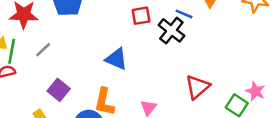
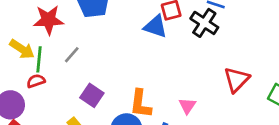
blue triangle: (116, 59) -> (155, 26), moved

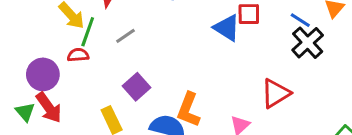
black cross: (204, 23) -> (308, 43), moved
red triangle: (237, 80) -> (276, 93), moved

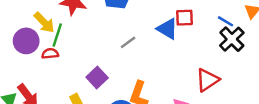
gray line: (126, 36) -> (128, 42), moved
purple circle: (43, 74) -> (26, 41), moved

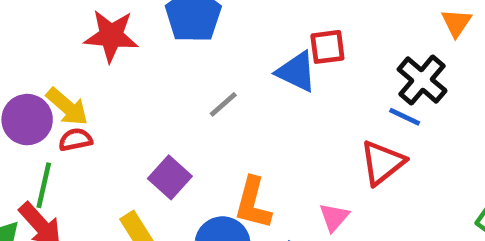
blue line: (225, 21) -> (405, 117), moved
yellow arrow: (44, 22) -> (67, 107), moved
green line: (57, 35) -> (44, 185), moved

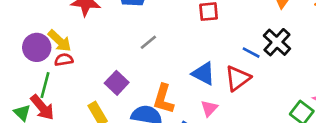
blue triangle: (296, 72) -> (203, 74), moved
black cross: (422, 80) -> (277, 42), moved

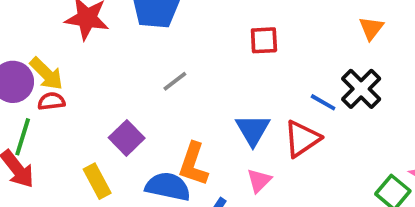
blue triangle: (203, 74) -> (253, 130), turned 30

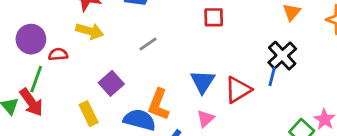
yellow arrow: (46, 74) -> (90, 31), moved, turned -32
blue line: (323, 102) -> (272, 77), moved, turned 72

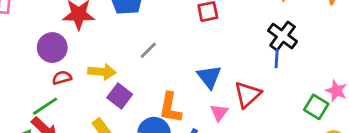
yellow arrow: (90, 31) -> (102, 72), moved
purple circle: (31, 39) -> (52, 48), moved
green line: (36, 79) -> (45, 106), turned 48
red triangle: (238, 90) -> (248, 95), moved

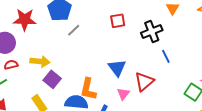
black cross: (283, 36) -> (152, 32), moved, turned 30
gray line: (148, 50) -> (74, 30), moved
blue line: (277, 59) -> (166, 56), turned -32

